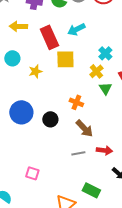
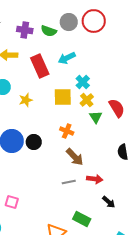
cyan cross: (105, 53) -> (83, 82), moved
yellow square: (65, 59) -> (63, 97), moved
black circle: (50, 119) -> (34, 142), moved
pink square: (32, 173) -> (12, 202), moved

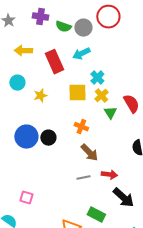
gray circle: (69, 22) -> (83, 28), moved
purple cross: (25, 30) -> (40, 17), moved
black arrow: (109, 202) -> (123, 198), size x1.6

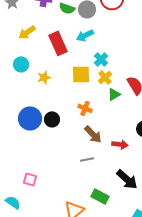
yellow arrow: (23, 51) -> (27, 32), turned -36
green triangle: (110, 113) -> (114, 94), turned 32
red arrow: (109, 175) -> (120, 144), moved

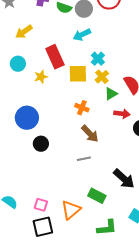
red rectangle: (58, 43) -> (55, 57), moved
black circle: (52, 119) -> (41, 144), moved
red arrow: (120, 144) -> (122, 114), moved
pink square: (30, 179) -> (41, 205), moved

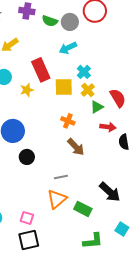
gray line: (84, 159) -> (61, 177), moved
orange triangle: (71, 210) -> (57, 199), moved

